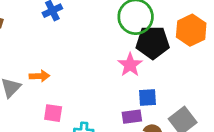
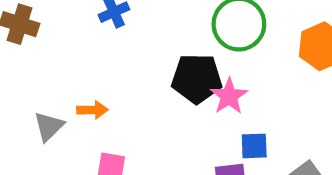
black pentagon: (153, 42) -> (197, 78), moved

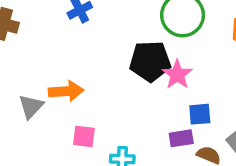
orange arrow: (92, 110) -> (66, 91), size x1.4

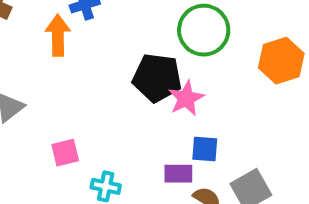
orange arrow: (66, 91) -> (58, 35), moved, turned -96
pink square: (84, 136) -> (65, 153), turned -30

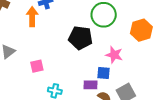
pink star: (186, 98) -> (114, 55), moved, turned -30
pink square: (65, 153) -> (37, 66), moved

